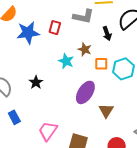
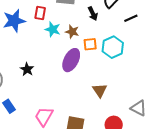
cyan star: (66, 61) -> (53, 29), moved
purple ellipse: (85, 92) -> (71, 60), moved

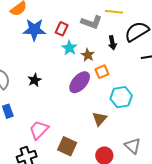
orange square: (90, 44) -> (102, 72), turned -32
cyan hexagon: (113, 47) -> (121, 97), moved

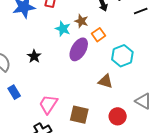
cyan star: (69, 48) -> (63, 29), moved
brown triangle: (100, 119) -> (106, 81), turned -42

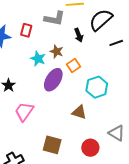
pink trapezoid: (48, 104) -> (24, 112), moved

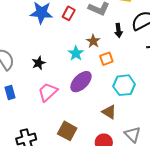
cyan star: (38, 59) -> (76, 53), moved
purple ellipse: (53, 80) -> (81, 82), moved
brown triangle: (79, 112) -> (109, 112), moved

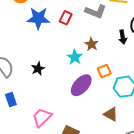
black arrow: (118, 30) -> (123, 37), moved
orange square: (106, 59) -> (104, 71), moved
pink trapezoid: (48, 92) -> (42, 117), moved

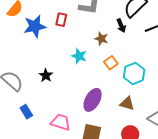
brown star: (92, 44) -> (101, 39), moved
purple ellipse: (81, 85) -> (93, 100), moved
pink trapezoid: (42, 117) -> (61, 122), turned 75

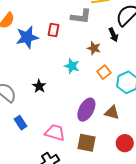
brown triangle: (127, 103) -> (112, 112), moved

